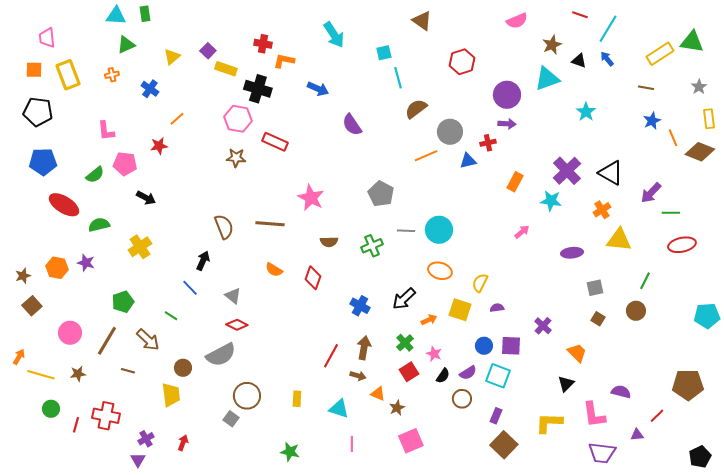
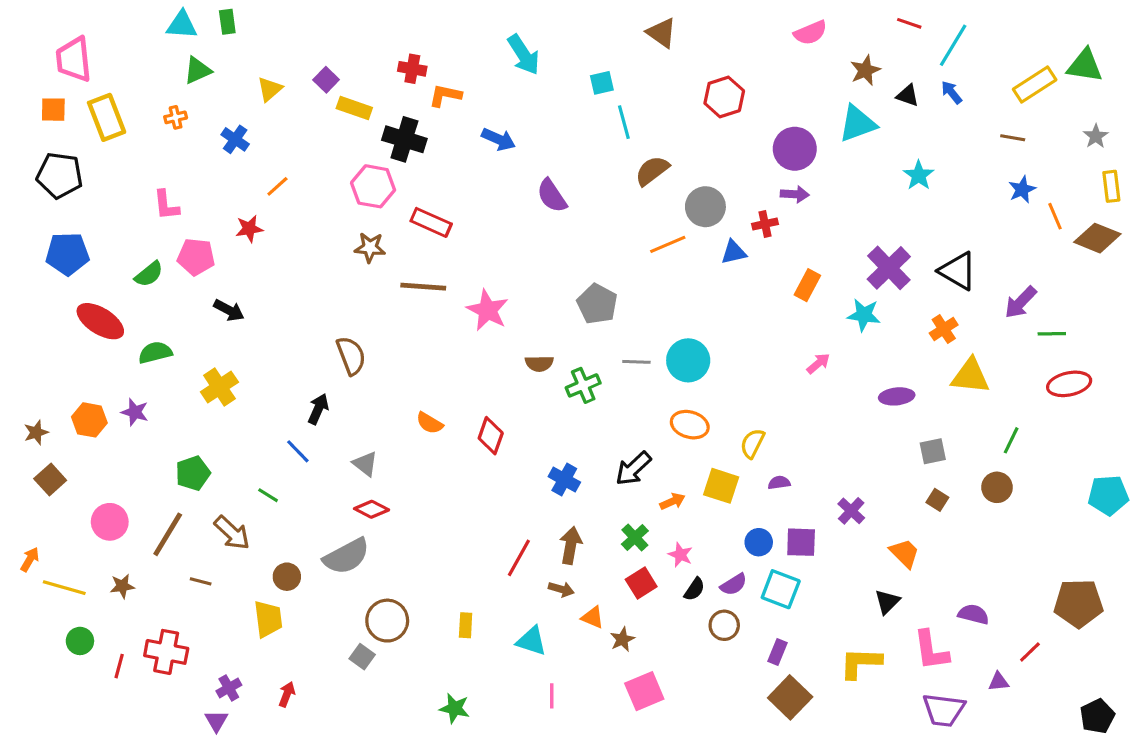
pink trapezoid: (47, 38) -> (74, 59), size x1.4
brown line: (270, 224) -> (423, 287), moved
brown semicircle: (329, 242) -> (539, 363), moved

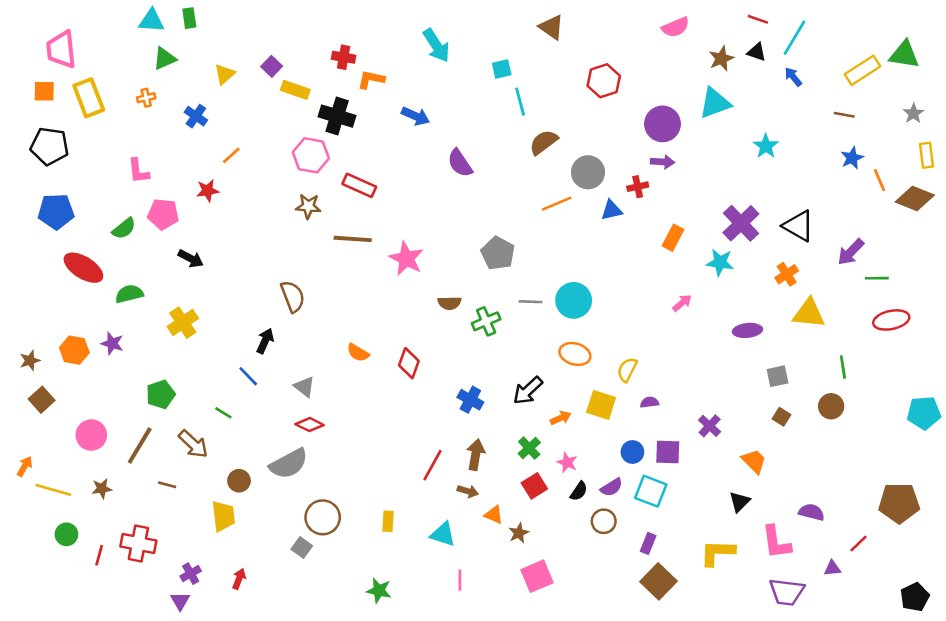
black triangle: (908, 95) -> (757, 52), moved
green line: (1011, 440) -> (843, 367), turned -35

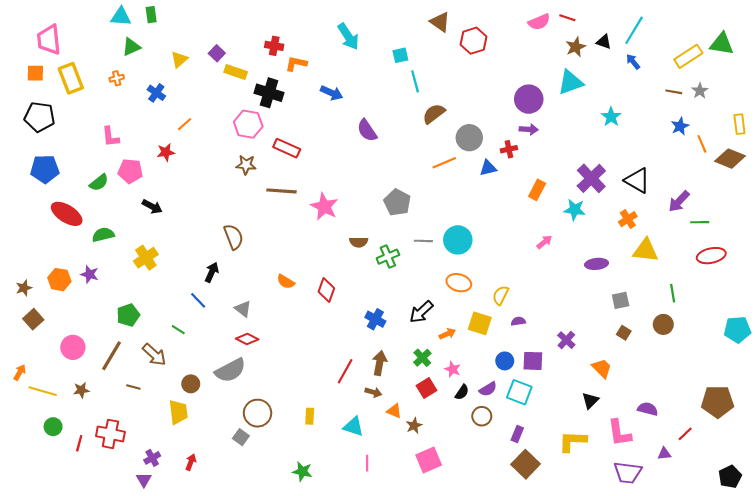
red line: (758, 19) -> (567, 18), moved
red hexagon: (604, 81) -> (473, 41), moved
gray star: (913, 113) -> (700, 91), moved

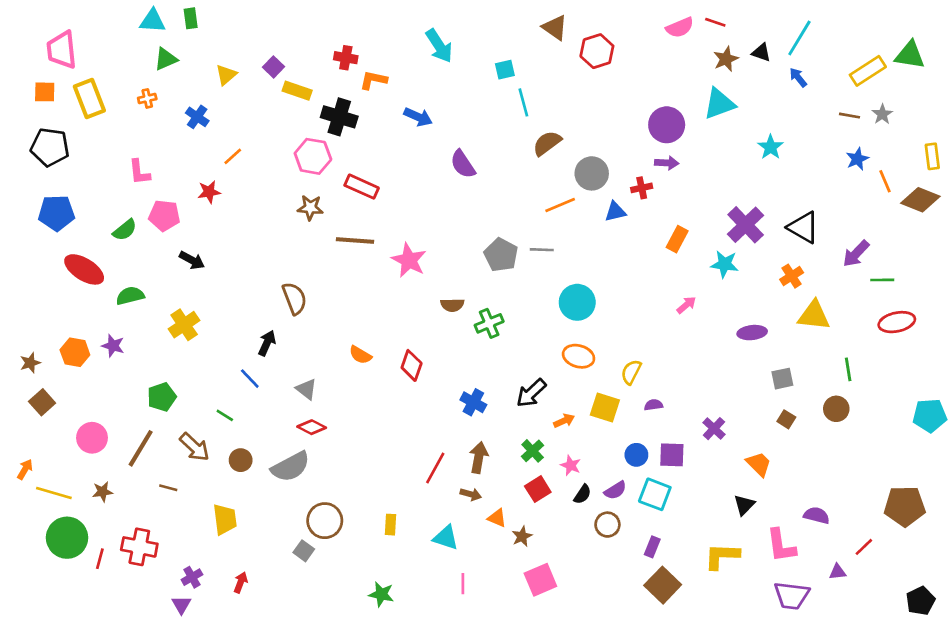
gray line: (423, 241) -> (542, 250), moved
brown circle: (191, 384) -> (241, 460), moved
green circle: (53, 427) -> (67, 538), size x1.8

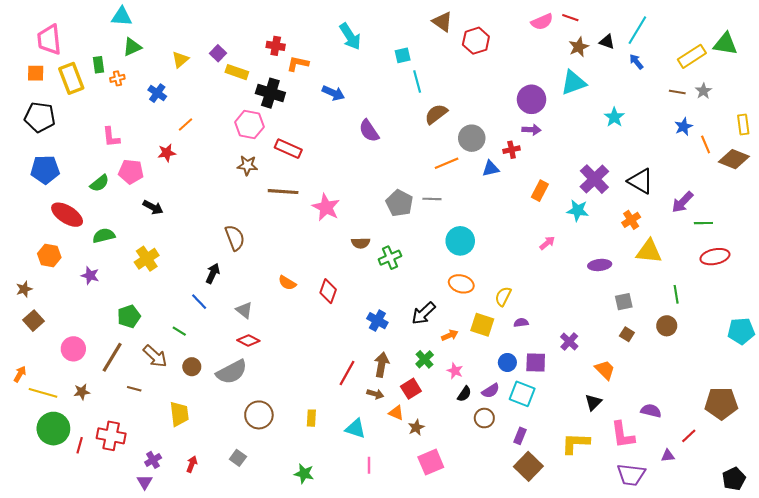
green rectangle: (191, 18) -> (99, 65), moved
orange hexagon: (75, 352) -> (49, 256), moved
red square: (538, 489) -> (411, 389), moved
gray square: (304, 551) -> (238, 458), moved

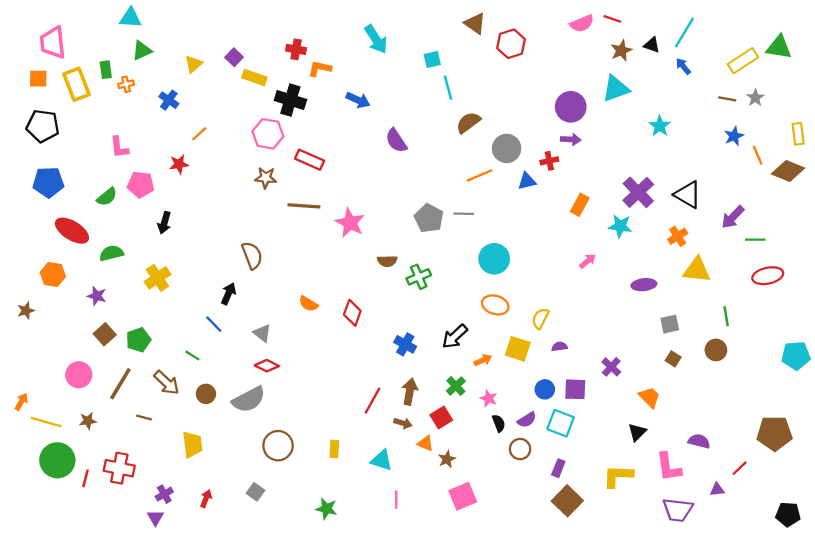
black arrow: (153, 207) -> (164, 223), turned 78
brown square: (34, 321) -> (105, 334), moved
black semicircle: (464, 394) -> (499, 423), turned -56
black pentagon: (734, 479) -> (788, 514), turned 30

